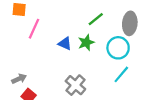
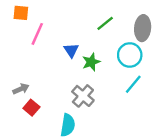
green star: (86, 43) -> (91, 62), moved
blue triangle: (65, 44) -> (71, 50), turned 32

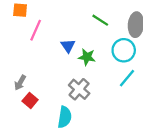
green line: (105, 23) -> (100, 20), turned 72
green star: (91, 62) -> (87, 57), turned 30
gray arrow: (21, 89) -> (20, 83), turned 144

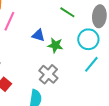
blue triangle: (68, 46) -> (38, 35), turned -40

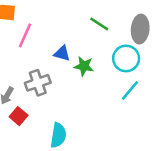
gray cross: (48, 74) -> (38, 83), moved, turned 30

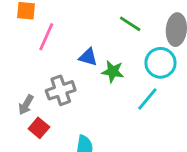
cyan line: (130, 90) -> (147, 99), moved

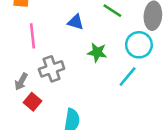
pink line: (46, 37) -> (33, 36), moved, turned -30
blue triangle: (88, 57) -> (76, 22), moved

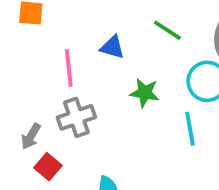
pink line: (33, 36) -> (69, 68), moved
cyan line: (128, 76) -> (190, 129), turned -50

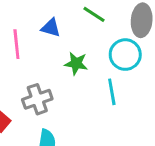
gray cross: (76, 117) -> (37, 99), moved

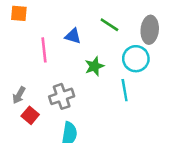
green star: (76, 63) -> (94, 66), turned -30

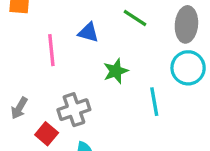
cyan circle: (136, 59) -> (188, 68), moved
red square: (30, 115) -> (47, 134), moved

